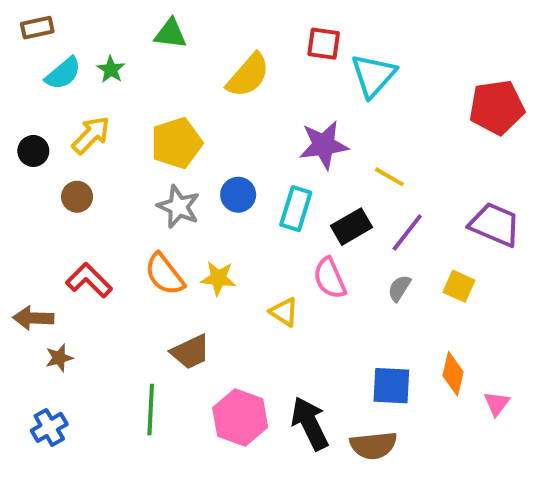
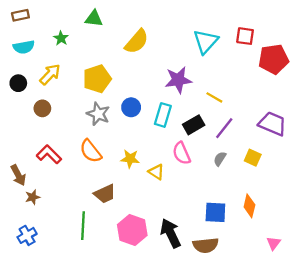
red square: (324, 44) -> (245, 36), moved
cyan semicircle: (63, 73) -> (24, 47), moved, turned 30
yellow star: (218, 278) -> (130, 159), moved
brown arrow: (33, 318) -> (18, 175), turned -120
pink triangle: (497, 404) -> (274, 243), moved

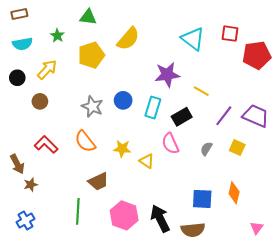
cyan triangle: (206, 42) -> (193, 39), turned -35
yellow pentagon: (97, 79) -> (91, 55), moved
purple line: (224, 128) -> (224, 116), moved

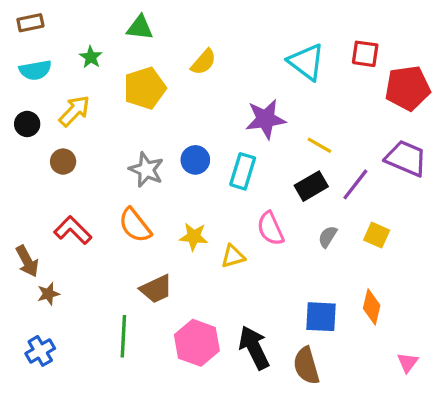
yellow semicircle: (128, 39) -> (203, 62), size x0.7
purple trapezoid: (256, 116) -> (406, 158), moved
black rectangle: (182, 117) -> (311, 186), moved
yellow triangle: (147, 161) -> (233, 256), turned -49
brown semicircle: (193, 230) -> (306, 366), turned 80

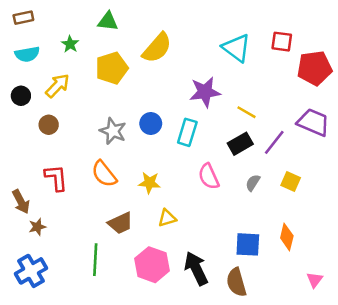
yellow semicircle: (203, 62) -> (157, 48), size x1.5
red L-shape: (73, 230) -> (56, 178), turned 40
yellow triangle: (233, 256) -> (167, 218), moved
blue cross: (40, 351) -> (31, 271), size x1.4

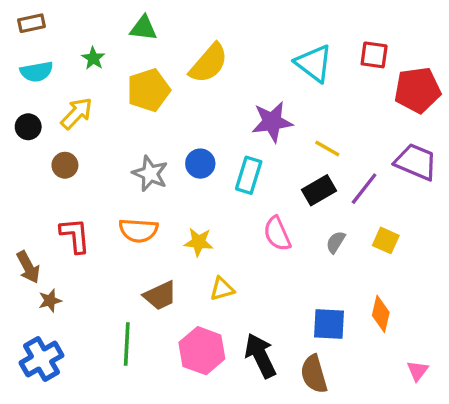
orange semicircle: (104, 174) -> (138, 230), turned -48

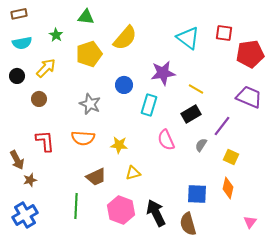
blue circle: (200, 164) -> (124, 85), moved
purple line: (364, 189) -> (222, 126), moved
yellow square: (386, 240) -> (231, 157), moved

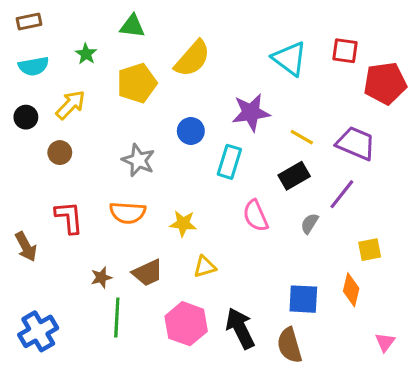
purple trapezoid: (249, 97) -> (356, 143), moved
yellow square: (231, 157) -> (370, 250), moved, turned -35
brown star: (30, 180) -> (101, 277), moved

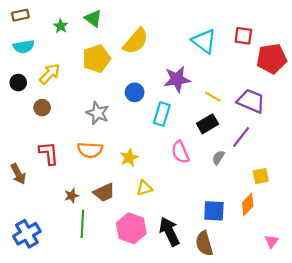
green triangle: (132, 26) -> (93, 18), turned 30
green star: (86, 54) -> (61, 26), moved
yellow star: (183, 223) -> (129, 158), turned -30
orange diamond: (351, 290) -> (248, 204), turned 30

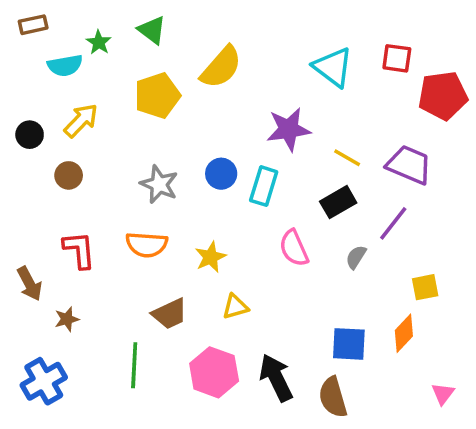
cyan semicircle: (24, 47) -> (65, 65), moved
blue circle: (135, 92) -> (221, 174), moved
brown star: (71, 196) -> (67, 319), moved

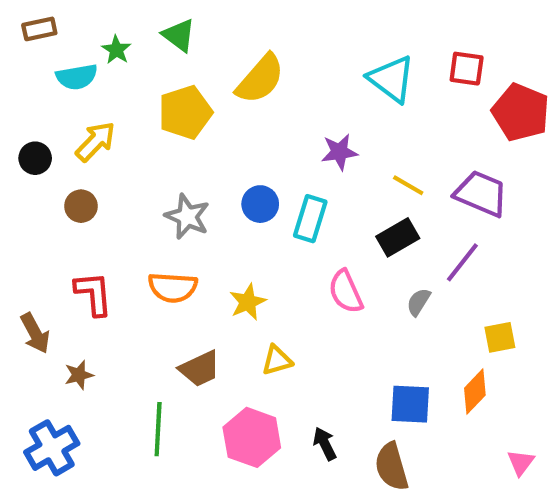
red pentagon: (443, 96) -> (521, 112), turned 30
purple star: (289, 129) -> (339, 152), size x0.7
black arrow: (276, 378) -> (325, 444), size x0.6

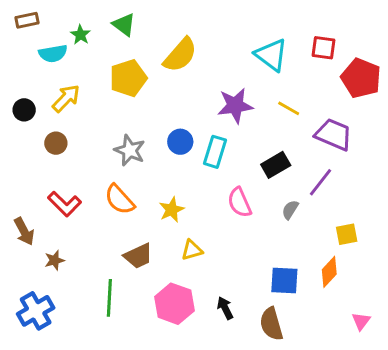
purple star: (339, 152) -> (235, 106), size x1.4
yellow line: (408, 185) -> (289, 108), moved
orange semicircle: (173, 287) -> (120, 200), turned 44
red L-shape: (93, 294) -> (65, 204), turned 140

